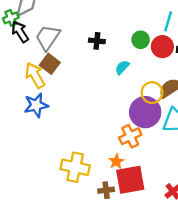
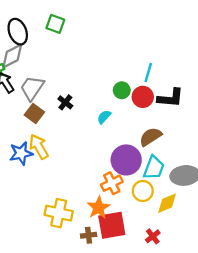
black cross: (97, 41) -> (65, 102), moved, turned 32
yellow arrow: (35, 75) -> (39, 147), moved
yellow circle: (152, 93) -> (143, 191), moved
orange star: (116, 161) -> (99, 208), size x1.5

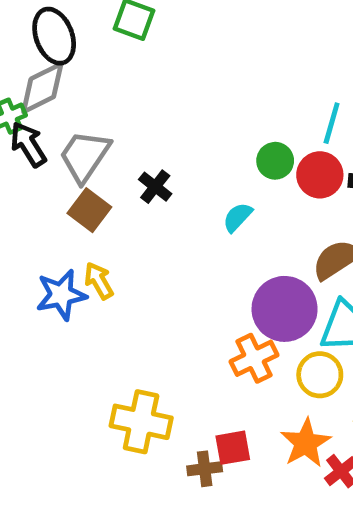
yellow arrow: (39, 147) -> (99, 281), size x0.7
orange star: (99, 208) -> (306, 443), moved
red square: (112, 225) -> (233, 448), moved, size x0.6

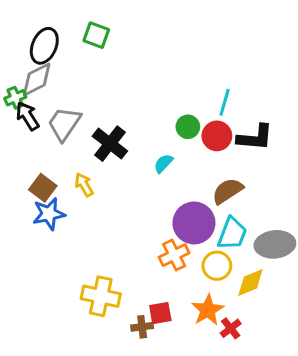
black ellipse: (54, 36) -> (44, 46), turned 44
black cross: (155, 187) -> (110, 144), size x1.6
brown square: (89, 210) -> (43, 188), moved
yellow arrow: (99, 281) -> (84, 185), moved

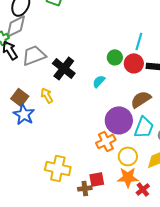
gray trapezoid: (64, 124) -> (34, 55), turned 35
blue star: (49, 214) -> (24, 114), turned -30
yellow circle: (217, 266) -> (128, 156), moved
orange star: (208, 310) -> (128, 177), turned 30

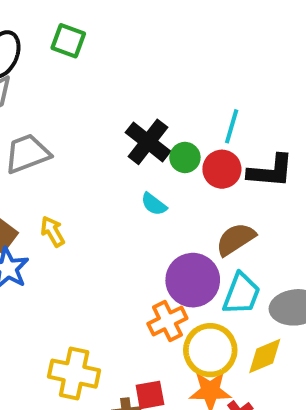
black cross: (64, 68) -> (148, 142), moved
cyan semicircle: (99, 81) -> (154, 204), turned -96
yellow circle: (128, 156) -> (210, 350), size x1.4

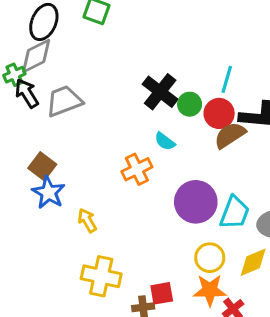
yellow arrow: (53, 231) -> (87, 220), moved
brown semicircle: (236, 239) -> (230, 135), moved
orange cross: (167, 321) -> (137, 169), moved
yellow circle: (210, 350) -> (210, 258), size x0.7

